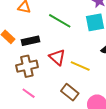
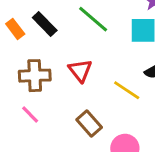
black rectangle: (30, 41) -> (45, 24), moved, turned 48
yellow line: (80, 66) -> (127, 90), moved

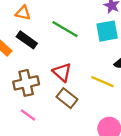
brown rectangle: (89, 124) -> (67, 98), moved

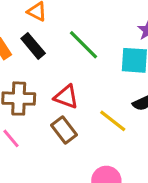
red triangle: (62, 72) -> (66, 97), turned -36

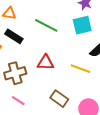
brown rectangle: (64, 130) -> (59, 99), moved

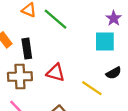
green line: (46, 25) -> (56, 19), moved
black rectangle: (14, 36) -> (27, 49), moved, turned 36

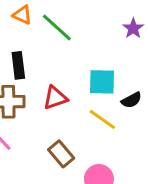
cyan square: (105, 41) -> (102, 82), moved
red triangle: (56, 73) -> (55, 98), turned -36

